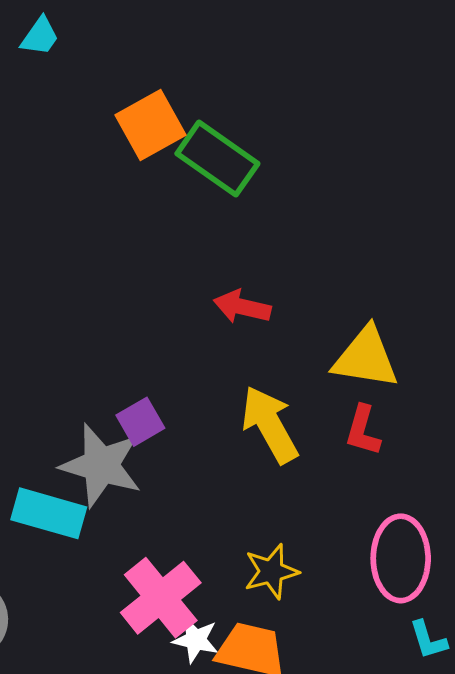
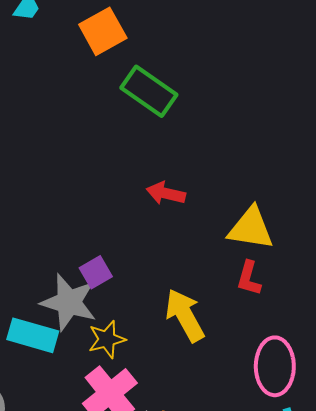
orange square: (151, 125) -> (103, 31), moved
yellow arrow: (270, 425) -> (185, 315), moved
yellow star: (271, 572) -> (107, 339), moved

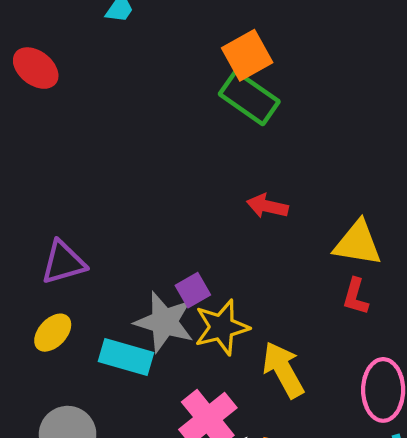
orange square: (103, 31) -> (247, 55), moved
yellow arrow: (185, 315) -> (283, 370), moved
yellow star: (107, 339) -> (222, 327), moved, size x1.4

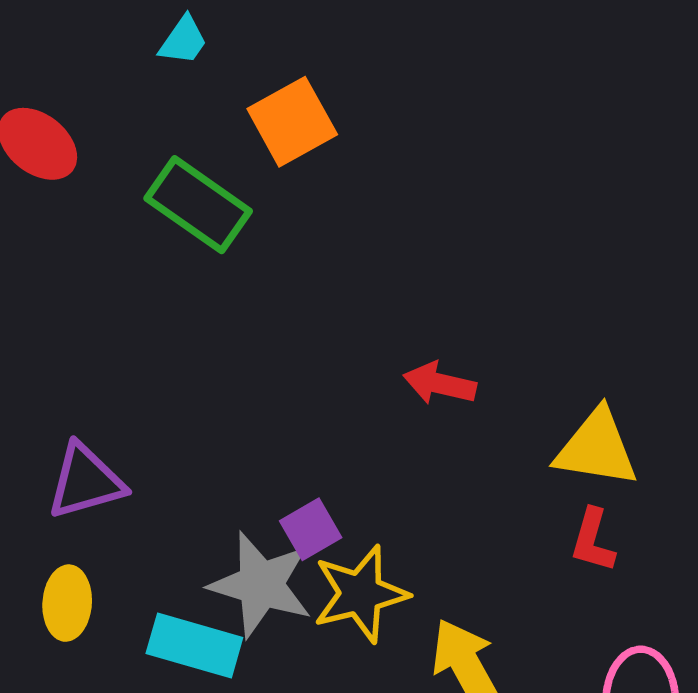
orange square: (247, 55) -> (292, 122), moved
green rectangle: (249, 98) -> (198, 205), moved
yellow ellipse: (53, 333) -> (67, 603), turned -39

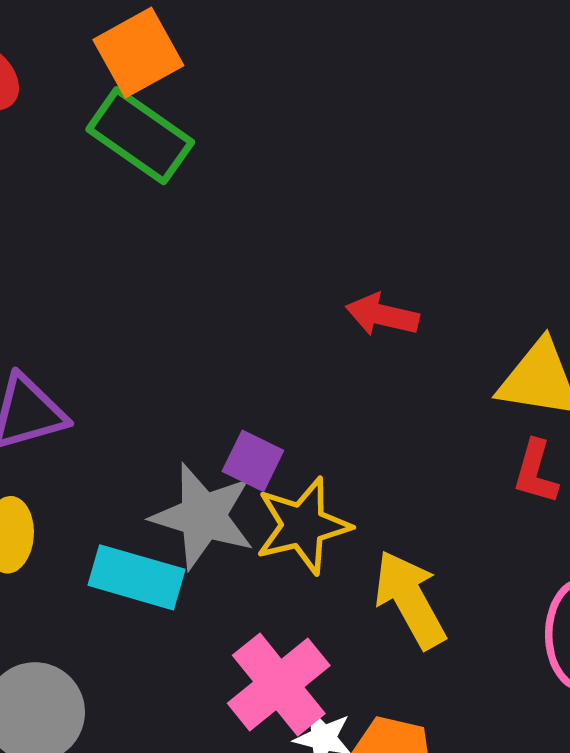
orange square: (292, 122) -> (138, 53), moved
purple square: (311, 529) -> (253, 461), turned -34

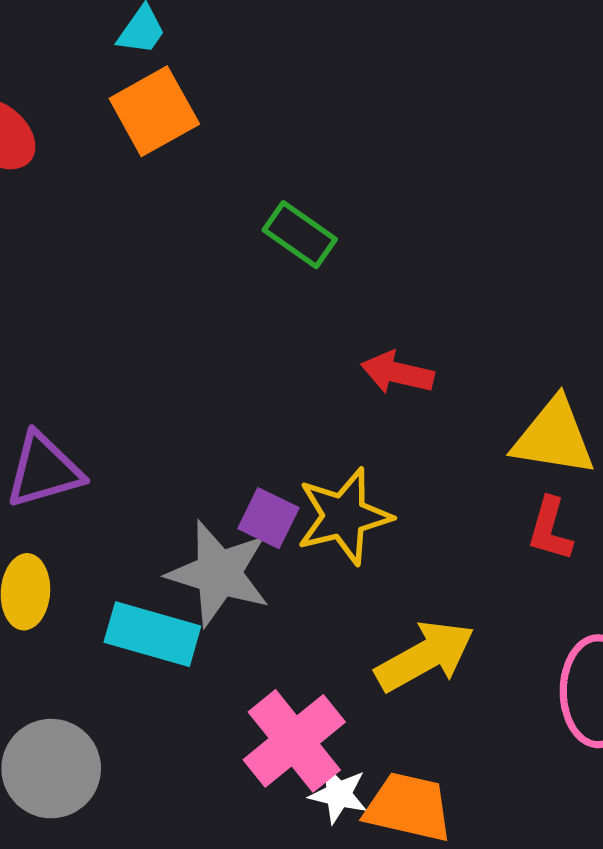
green rectangle: (140, 136) -> (300, 235), moved, size x0.7
yellow star: (303, 526) -> (344, 516), moved
yellow arrow: (410, 599) -> (425, 656), turned 90

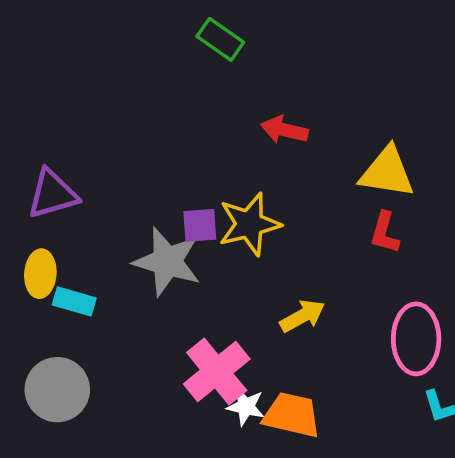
purple square: (268, 518) -> (200, 225), turned -30
cyan rectangle: (152, 634) -> (74, 301), moved, size x0.7
yellow arrow: (425, 656) -> (302, 316), size x0.7

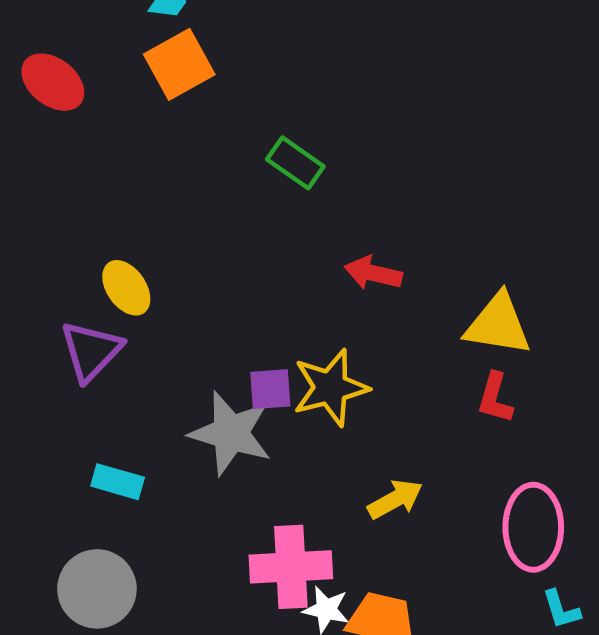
purple triangle: (52, 194) -> (91, 351), turned -30
yellow ellipse: (40, 274) -> (126, 288), moved, turned -39
pink cross: (217, 372) -> (291, 567), turned 36

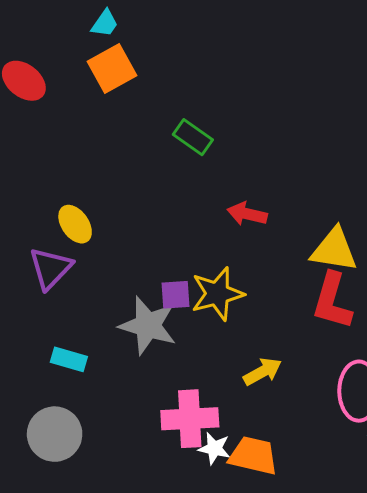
red L-shape: (495, 398) -> (332, 301), size x1.6

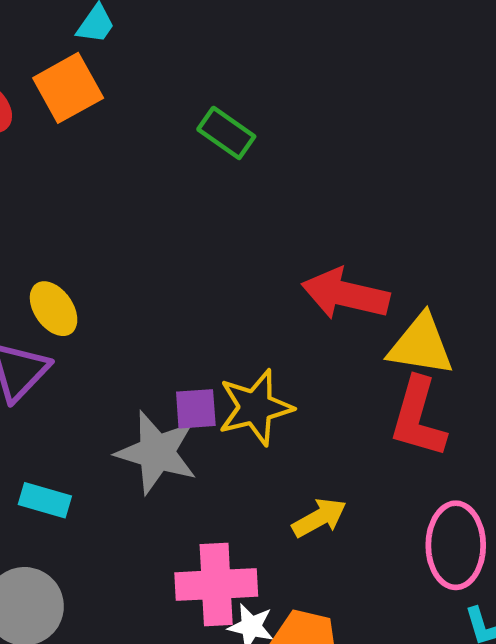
orange square: (112, 68) -> (68, 88), moved
green rectangle: (193, 137) -> (226, 133), moved
red arrow: (247, 214) -> (345, 294), moved, size x1.5

